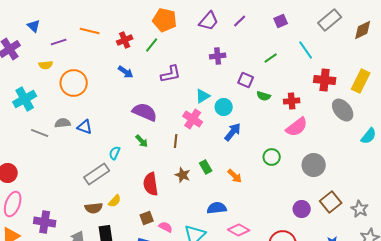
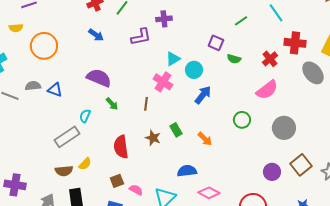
purple cross: (218, 56) -> (164, 19), moved
red cross: (292, 101) -> (270, 59), moved, turned -35
purple semicircle: (145, 112) -> (99, 78), moved

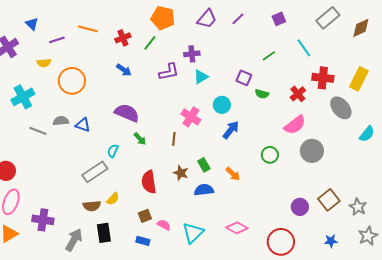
cyan triangle: (173, 59) -> (201, 77), moved
gray circle: (284, 128) -> (312, 151), moved
blue semicircle: (187, 171) -> (204, 190), moved

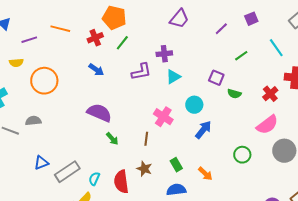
orange pentagon: (163, 18) -> (114, 18), moved
purple line: (238, 19) -> (221, 29), moved
blue triangle: (83, 125) -> (41, 163), moved, turned -42
cyan semicircle: (113, 151) -> (94, 179), moved
brown star: (181, 173) -> (144, 169), moved

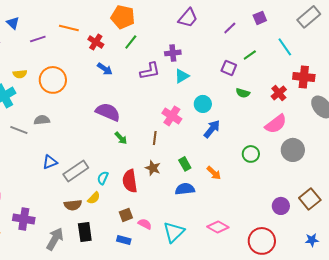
red cross: (95, 38) -> (96, 42), moved, turned -35
yellow semicircle: (16, 63) -> (20, 74), moved
purple square: (216, 78) -> (229, 68), moved

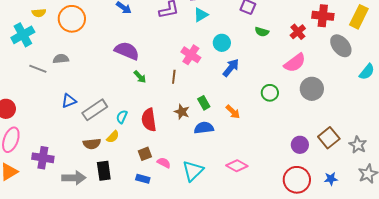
brown star: (153, 168) -> (182, 112), moved
gray arrow: (55, 239) -> (74, 178), turned 60
red circle: (262, 241) -> (297, 180), moved

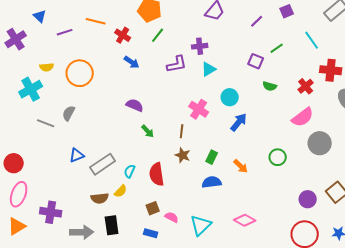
purple semicircle: (127, 51) -> (135, 105), size x0.7
gray semicircle: (61, 59) -> (69, 113), turned -56
green circle: (270, 93) -> (278, 157), moved
green rectangle: (204, 103) -> (212, 157), turned 56
brown star: (182, 112) -> (183, 155), moved

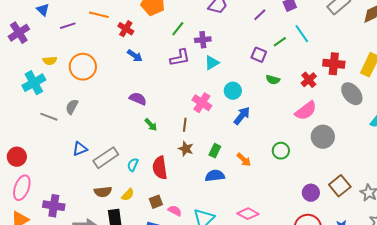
green line: (158, 35) -> (178, 29), moved
cyan line: (312, 40) -> (302, 34), moved
yellow semicircle: (121, 191) -> (128, 195), moved

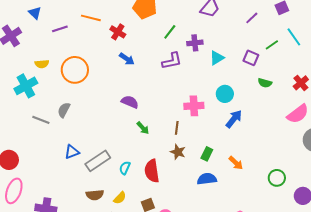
cyan triangle: (212, 63) -> (217, 58), moved
pink cross: (202, 103) -> (194, 106), turned -36
green circle: (281, 151) -> (277, 178), moved

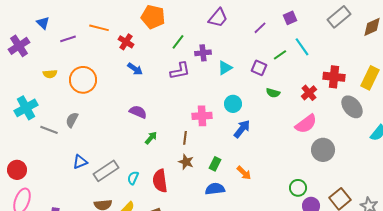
cyan cross: (26, 86) -> (26, 108), moved
green arrow: (143, 128) -> (151, 138), turned -96
green circle: (277, 178) -> (298, 188), moved

